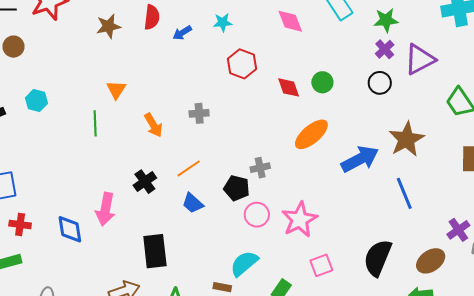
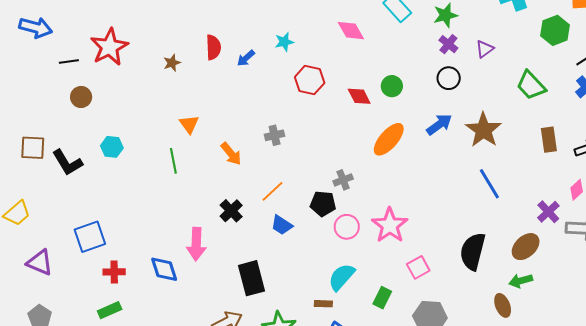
brown star: (108, 26) -> (172, 63), size x0.7
purple triangle: (420, 59) -> (485, 49), size x0.6
blue arrow: (360, 159) -> (439, 125), moved, size x0.7

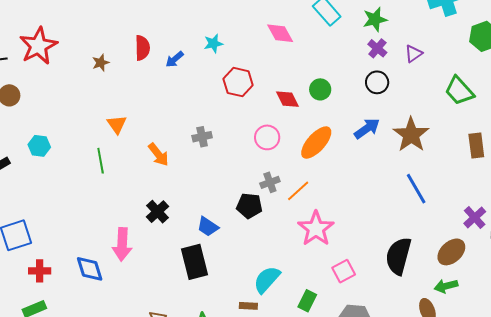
orange line: (272, 191) -> (298, 191), moved
pink circle: (347, 227) -> (267, 137), moved
black rectangle: (251, 278) -> (194, 262), moved

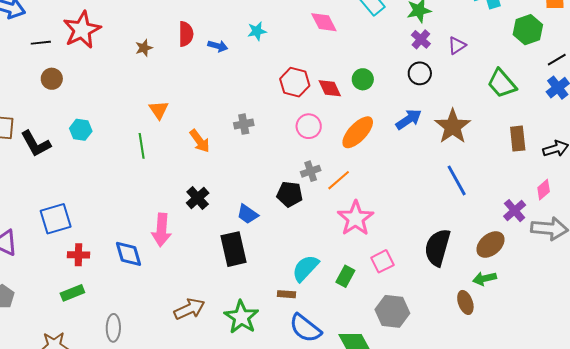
blue arrow: (175, 59) -> (218, 46), turned -126
red hexagon: (238, 82) -> (295, 82), moved
green rectangle: (307, 301) -> (345, 276), moved

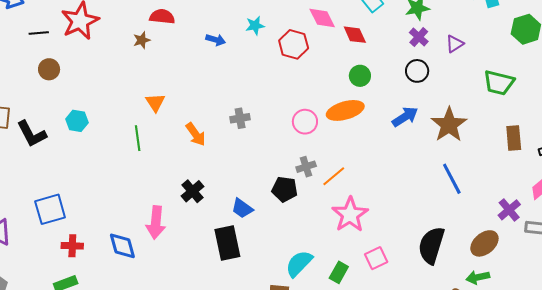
red semicircle: (186, 34) -> (162, 17), moved, turned -85
red hexagon: (295, 82) -> (294, 44), moved
green trapezoid: (502, 84) -> (499, 83), turned -36
red diamond: (330, 88) -> (355, 35), moved
orange ellipse: (358, 132) -> (345, 110), moved, turned 30

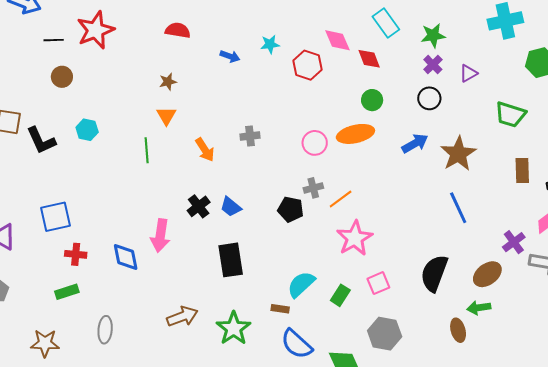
brown star: (142, 40) -> (168, 82), moved
blue trapezoid: (242, 208) -> (231, 207), moved

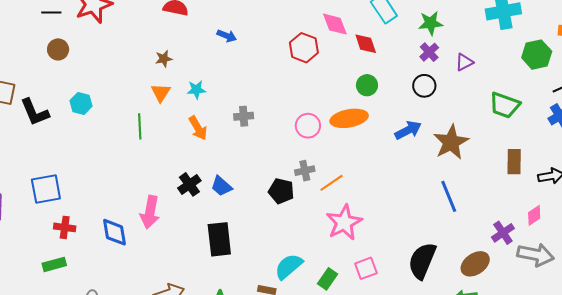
cyan star: (270, 44) -> (196, 90), moved

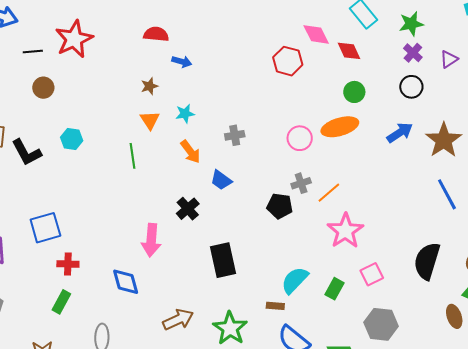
blue arrow: (227, 36) -> (182, 62), moved
blue trapezoid: (221, 186) -> (221, 180), moved
blue diamond: (114, 232) -> (126, 282), moved
green rectangle: (54, 264) -> (61, 302), turned -40

